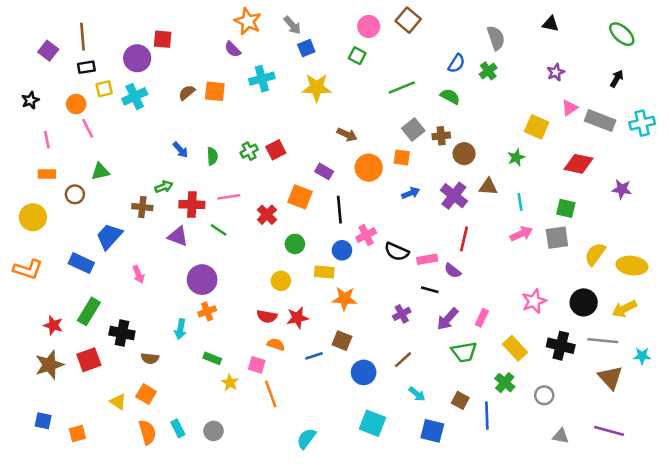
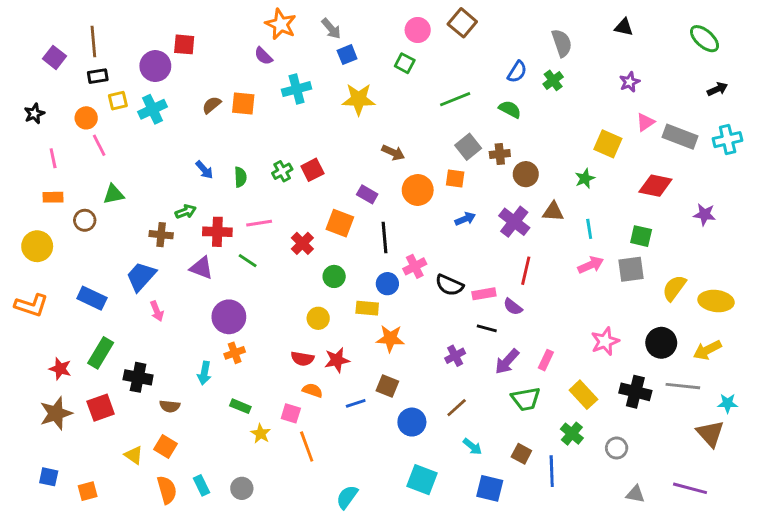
black arrow: (617, 79) -> (717, 89), moved, turned 36
blue trapezoid: (109, 236) -> (141, 276), moved
brown triangle: (610, 377) -> (710, 434), moved

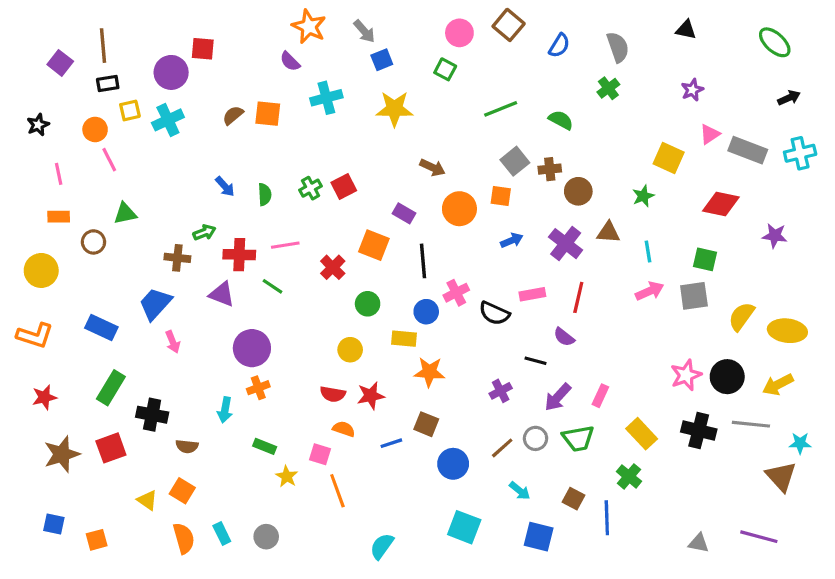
blue semicircle: (517, 72) -> (559, 46), moved
pink rectangle: (484, 294) -> (532, 294), moved
pink star: (605, 341) -> (686, 375), moved
red star: (60, 369) -> (44, 397), moved, turned -30
gray circle: (617, 448) -> (535, 438), moved

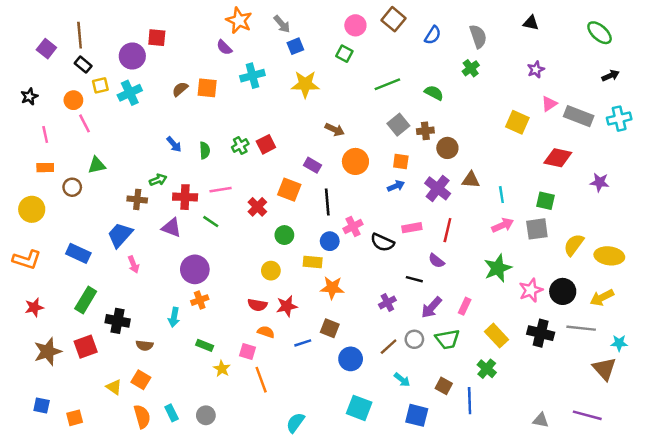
black rectangle: (108, 84) -> (83, 65), turned 49
orange square: (501, 196) -> (401, 161), moved
green star: (643, 196) -> (498, 268), moved, size x1.6

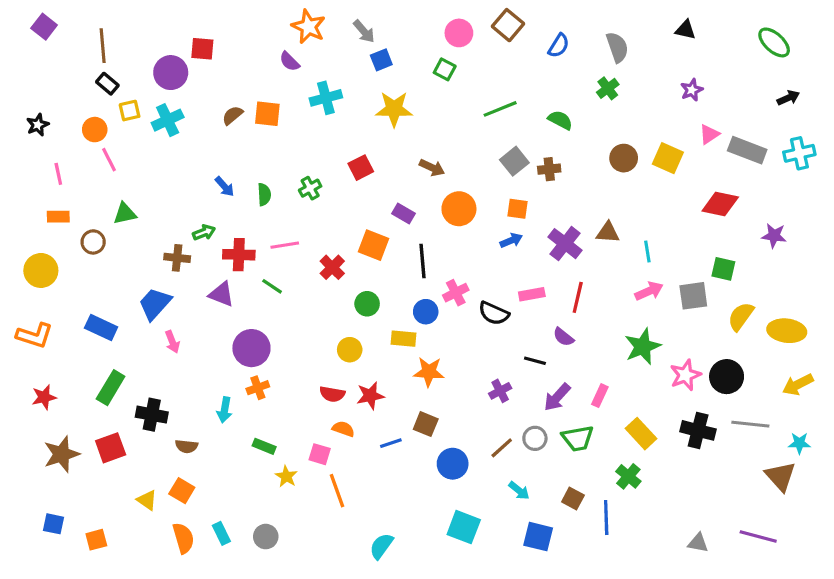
purple square: (46, 49) -> (44, 27), moved
red square: (266, 144) -> (361, 168), moved
brown circle: (447, 148) -> (624, 158), moved
green square: (546, 201) -> (723, 269), moved
yellow arrow: (602, 298) -> (798, 385), moved

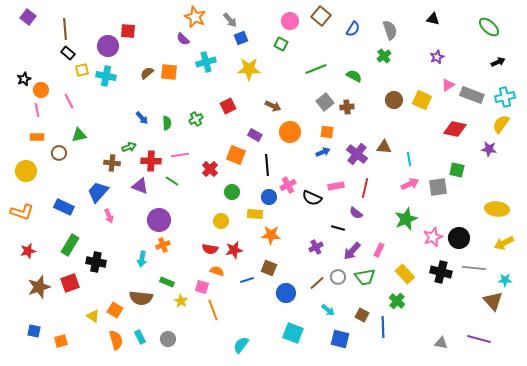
cyan cross: (168, 120) -> (106, 76), turned 36
orange circle: (95, 130) -> (41, 90), moved
yellow semicircle: (741, 316) -> (501, 124), moved
brown semicircle: (187, 446) -> (141, 298), moved, size x1.6

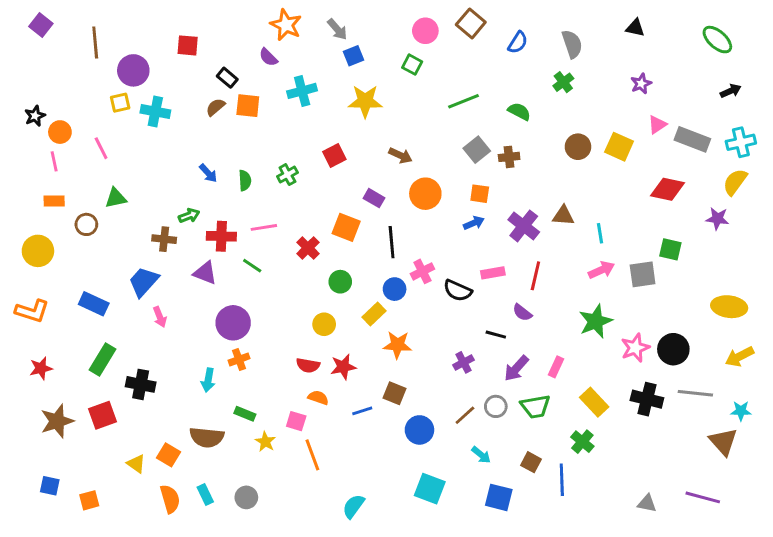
purple circle: (108, 46) -> (133, 70), moved
black rectangle: (68, 53) -> (227, 78), moved
yellow rectangle: (255, 214) -> (374, 314), turned -49

